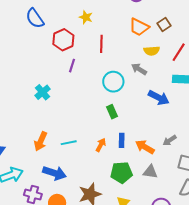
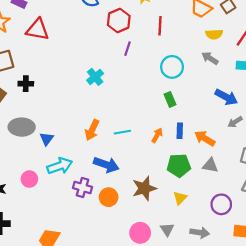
gray arrow: (139, 69) -> (210, 58), moved
blue arrow: (159, 98) -> (226, 97), moved
gray arrow: (170, 140) -> (235, 122), moved

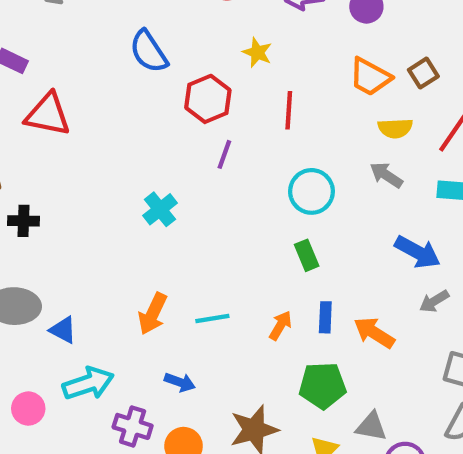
blue triangle: (47, 139) -> (63, 330), turned -40
blue arrow: (106, 165) -> (180, 382), size x0.6
gray triangle: (210, 165) -> (371, 426), moved

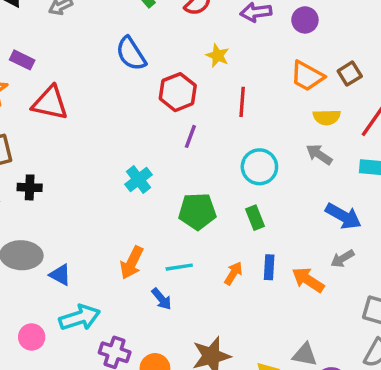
gray arrow: (434, 301) -> (342, 259), moved
blue arrow: (180, 382) -> (162, 299), moved, turned 30
green pentagon: (323, 386) -> (197, 211), moved

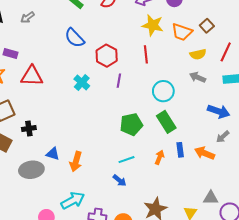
yellow star: (218, 56) -> (153, 25), moved, size x1.5
cyan cross: (139, 180) -> (82, 82), moved
green rectangle: (255, 218) -> (166, 122), size x1.5
orange arrow: (132, 263) -> (76, 161), moved
blue triangle: (60, 275) -> (53, 154), moved

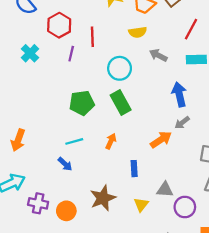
red line: (146, 54) -> (92, 37), moved
yellow semicircle: (198, 54) -> (138, 32), moved
blue arrow: (219, 111) -> (179, 94), turned -125
blue rectangle: (180, 150) -> (134, 169), moved
orange arrow: (205, 153) -> (161, 140), turned 120

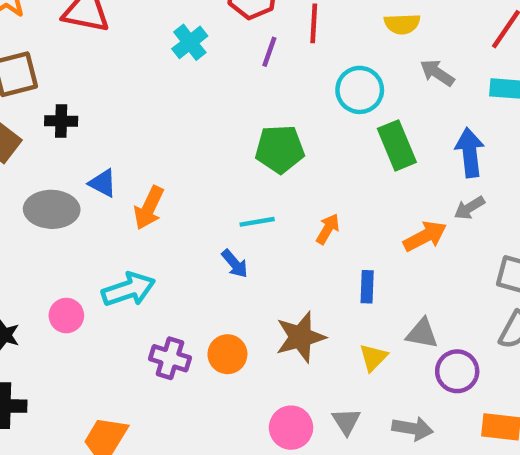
green rectangle: (121, 103) -> (397, 145), moved
purple cross: (38, 203) -> (170, 358), moved

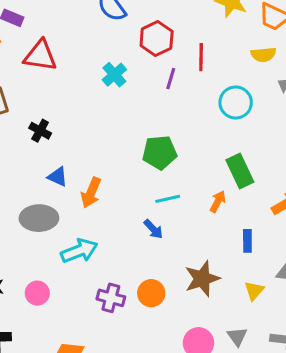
black cross: (61, 121) -> (40, 131), moved, turned 30
green rectangle: (397, 145) -> (240, 171), moved
green pentagon: (280, 149) -> (160, 152), moved
gray ellipse: (52, 209) -> (39, 218), moved
pink circle: (66, 316) -> (37, 293), moved

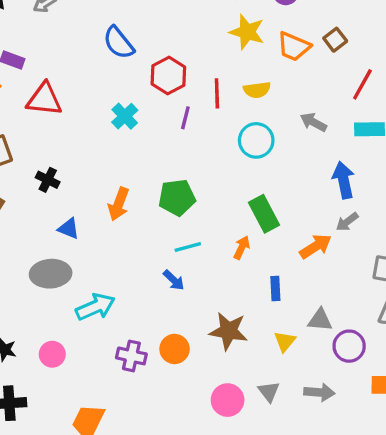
yellow semicircle: (263, 55) -> (257, 90), moved
orange arrow: (91, 193) -> (119, 204), moved
brown star: (202, 279) -> (228, 331), turned 30

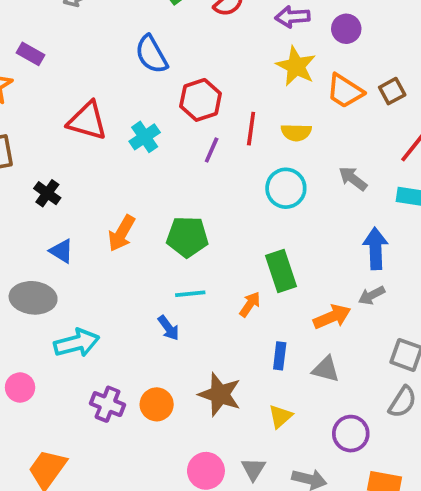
red triangle: (44, 99) -> (87, 121), moved
gray triangle: (320, 320) -> (326, 369), moved

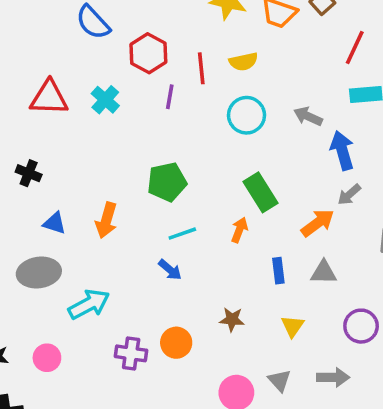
gray arrow: (353, 179) -> (308, 116), moved
orange arrow: (122, 233) -> (106, 220), moved
brown star: (220, 394) -> (232, 319), size x0.6

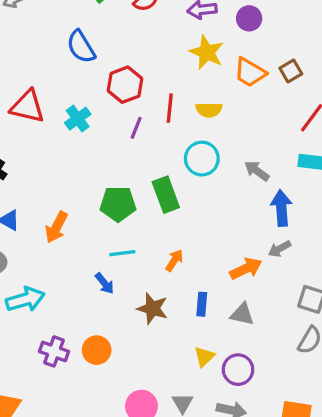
green rectangle: (261, 192) -> (166, 195), moved
brown star: (232, 319) -> (152, 308), moved, size x1.4
purple circle: (361, 326) -> (238, 370), moved

